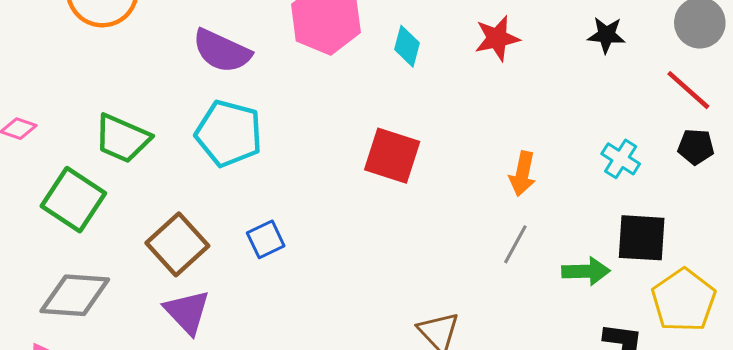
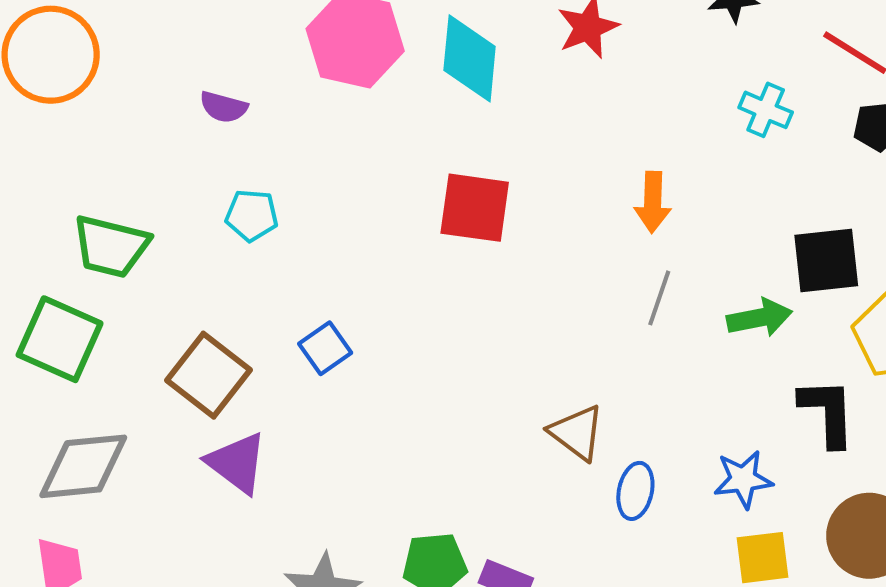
cyan diamond: (407, 46) -> (470, 58), size x1.6
purple semicircle: (222, 51) -> (224, 107), size x0.6
cyan pentagon: (229, 133) -> (252, 215), size x0.6
cyan cross: (621, 159) -> (766, 110), moved

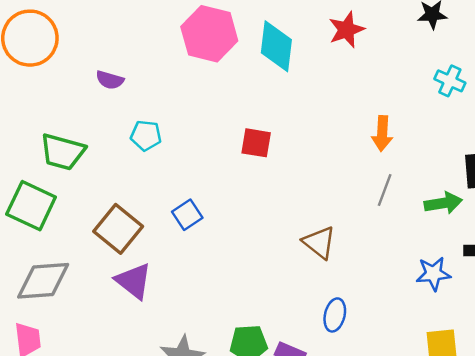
purple semicircle: (224, 107) -> (110, 80), moved
red square: (475, 208) -> (256, 143), moved, size x0.7
brown triangle: (577, 433) -> (319, 242), moved
blue star: (743, 479) -> (433, 274), moved
blue ellipse: (635, 491) -> (335, 315), moved

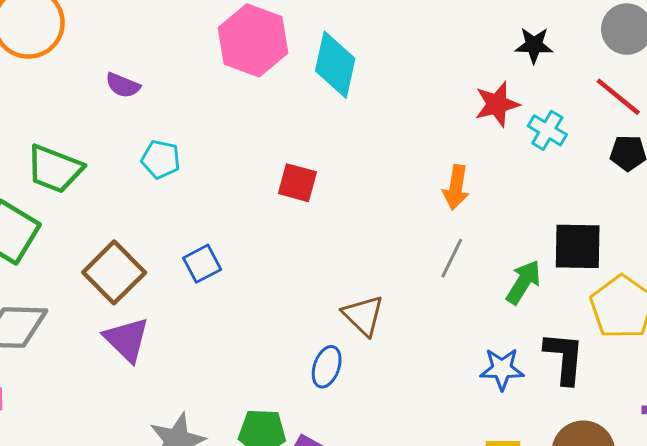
red star: (346, 30) -> (497, 104), moved
green arrow: (443, 203) -> (523, 282), turned -54
blue ellipse: (335, 315) -> (327, 367), moved

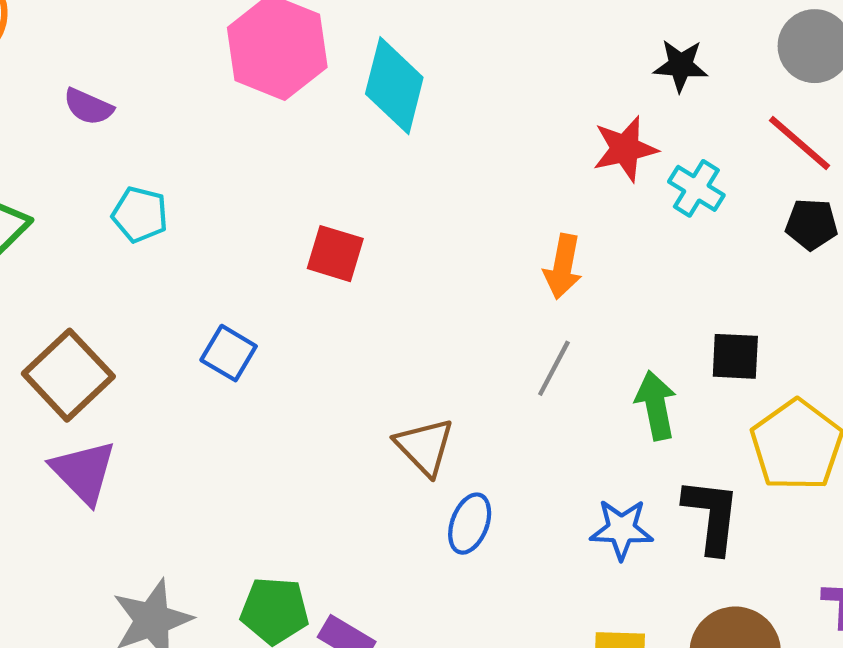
black square: (578, 246) -> (735, 356), size x0.7
blue square: (202, 264) -> (229, 353), moved, turned -33
green arrow: (523, 282) -> (656, 405), turned -45
blue ellipse: (327, 367) -> (470, 524), moved

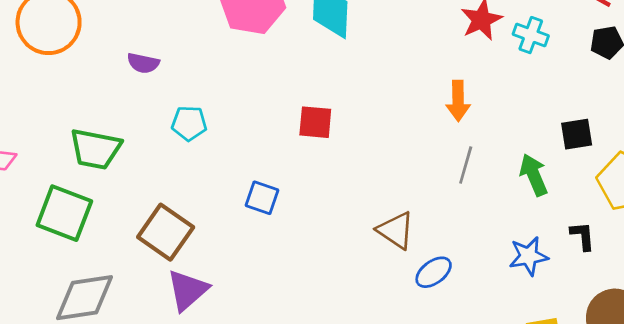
purple triangle: (84, 472) -> (188, 290), turned 45
black L-shape: (712, 516) -> (583, 236), size x0.6
blue ellipse: (470, 524) -> (434, 272), turned 45

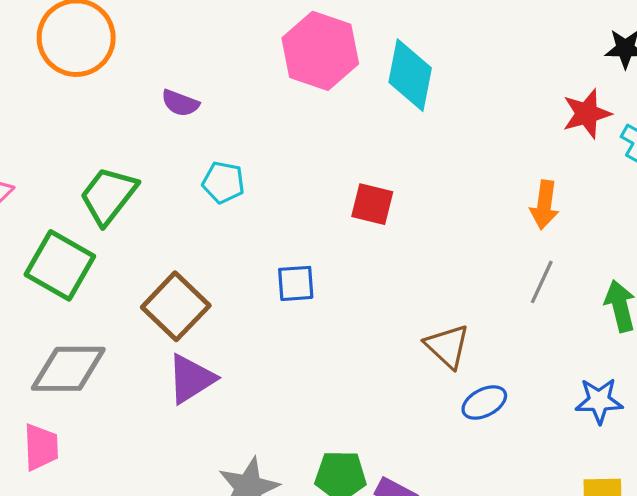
green trapezoid: (96, 149) -> (108, 196), turned 108
blue square: (262, 198) -> (296, 283), turned -32

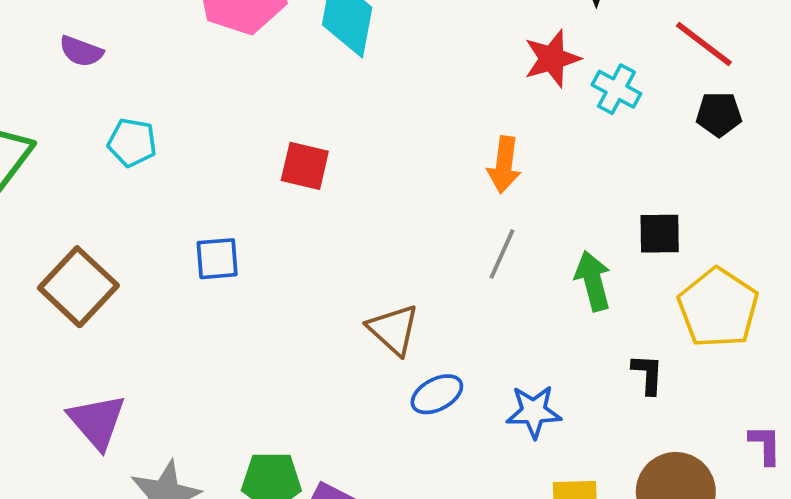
purple triangle: (191, 379) -> (97, 422), moved, turned -38
blue star: (599, 401) -> (534, 412), moved

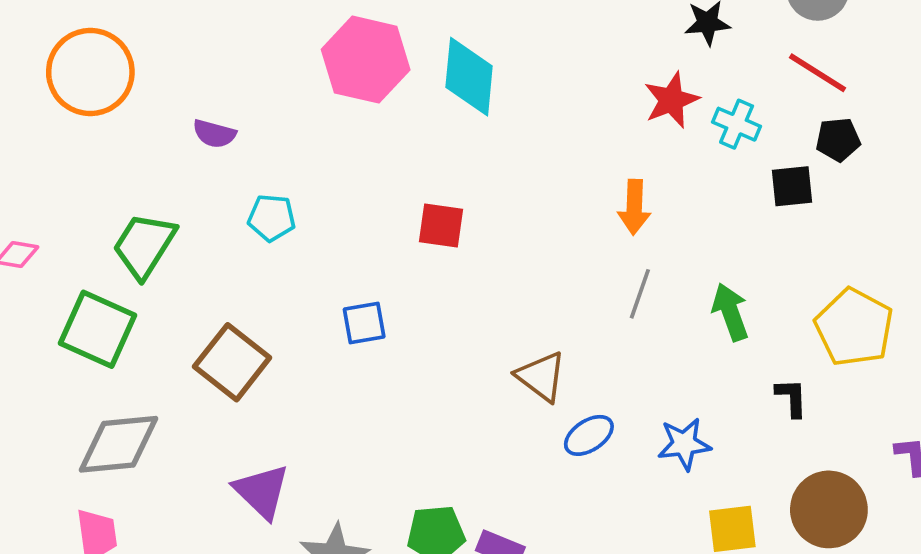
black square: (660, 234) -> (792, 186), moved

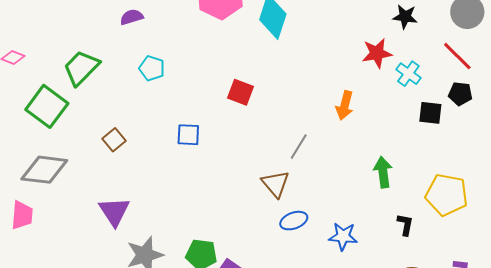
purple semicircle: (214, 134) -> (132, 17), turned 135
gray line: (640, 294) -> (299, 147), moved
yellow pentagon: (854, 327) -> (447, 195), turned -30
brown square: (232, 362) -> (114, 140), size x0.6

